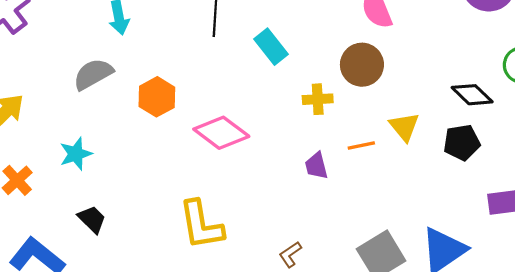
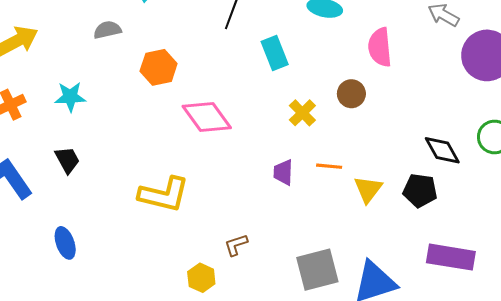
brown circle: (362, 65) -> (351, 94), size x0.7
gray semicircle: (93, 74) -> (107, 30), size x0.7
yellow cross: (318, 99) -> (302, 113), turned 32
yellow triangle: (404, 127) -> (368, 189), moved
yellow L-shape: (201, 225) -> (164, 194), turned -84

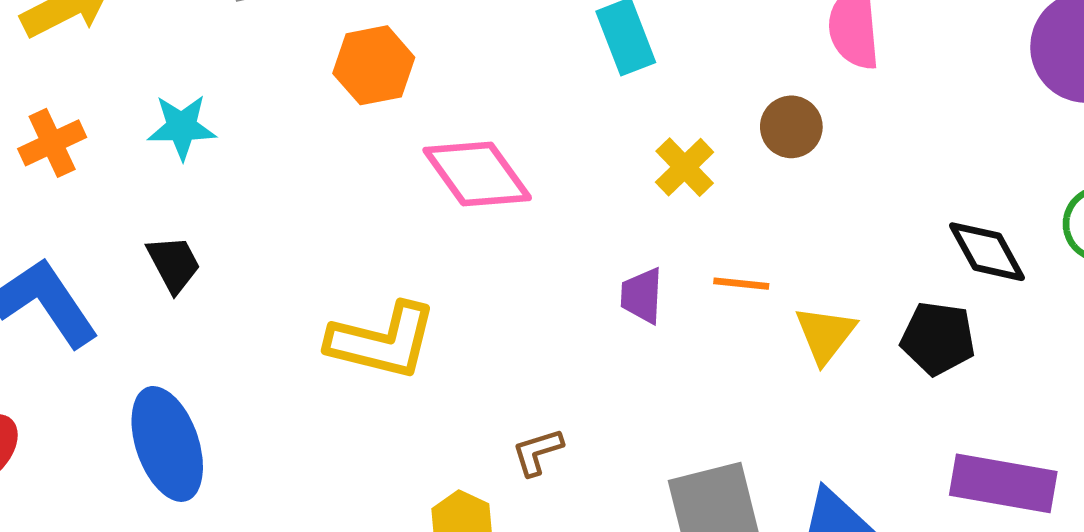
blue ellipse: (65, 243) -> (167, 444), size x1.6

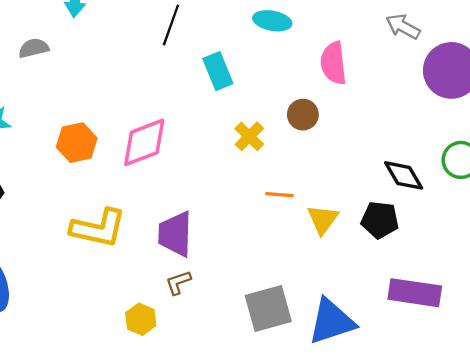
orange hexagon: (374, 65) -> (77, 143), moved
pink diamond: (477, 174) -> (144, 142), turned -74
purple trapezoid: (642, 296) -> (175, 234), moved, size x1.6

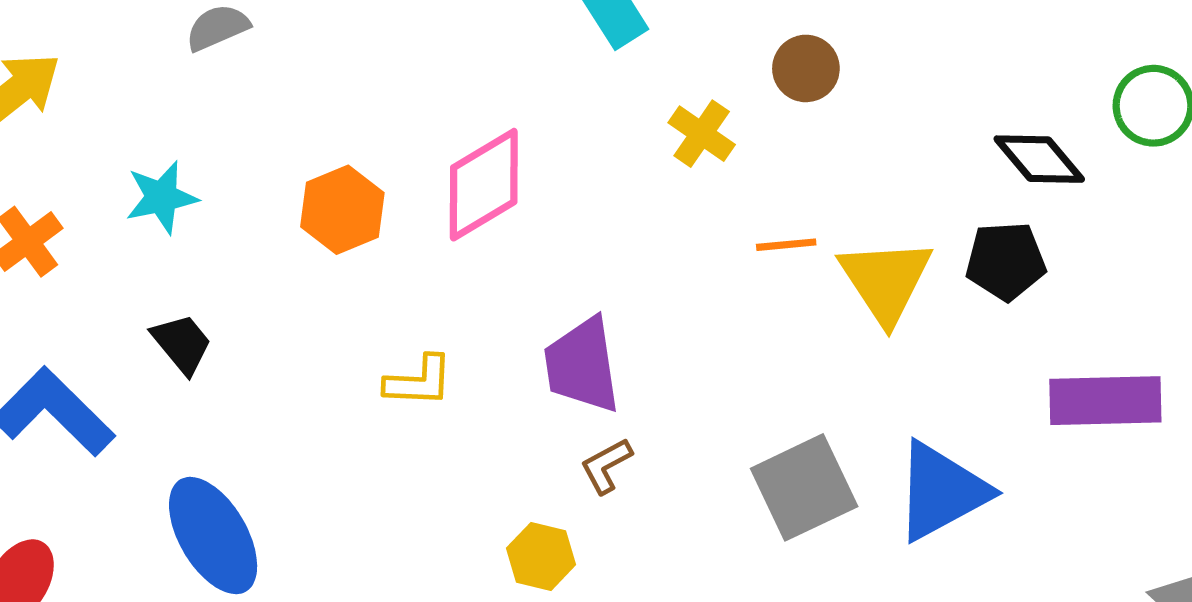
yellow triangle: (323, 219) -> (886, 281), size x1.4
yellow L-shape: (98, 228) -> (419, 381), size x0.6

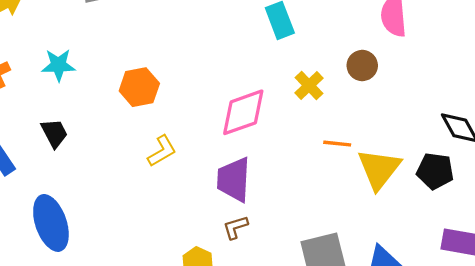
pink diamond: (484, 185) -> (243, 112), moved
yellow L-shape: (419, 381) -> (162, 151), moved, turned -44

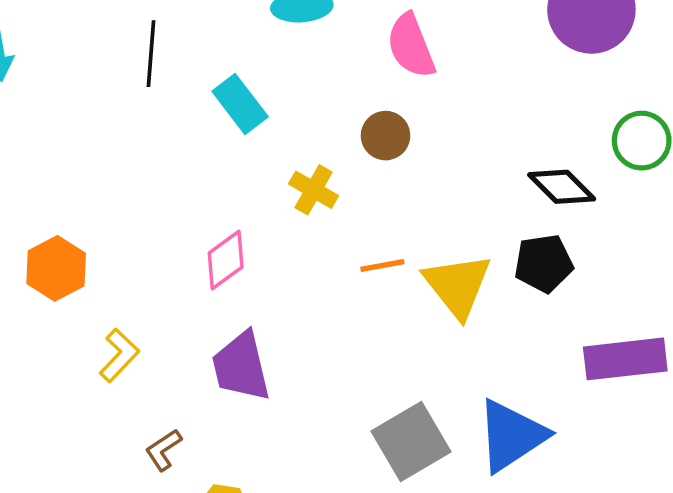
pink diamond: (243, 112) -> (226, 260), size x0.7
brown L-shape: (235, 227) -> (163, 450), moved

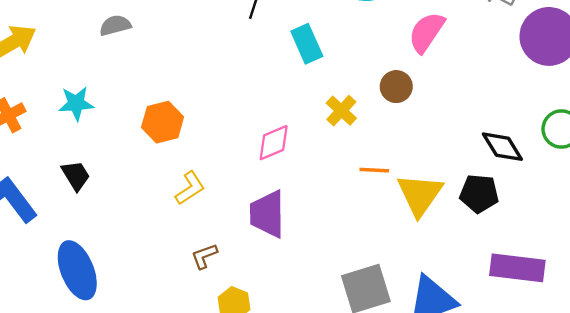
pink semicircle: (411, 46) -> (426, 32), turned 42

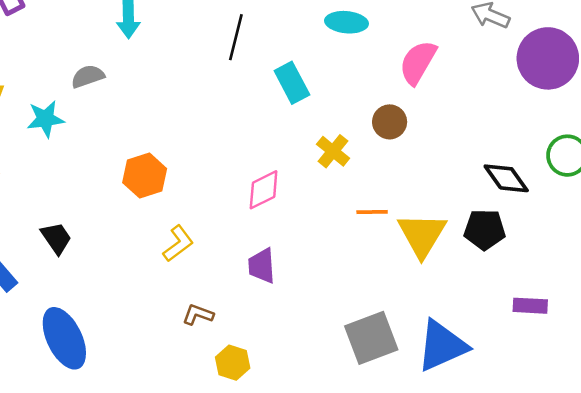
cyan star: (76, 103) -> (45, 119), moved
purple trapezoid: (267, 214) -> (262, 266), size x0.7
brown L-shape: (204, 256) -> (198, 315), turned 44
purple rectangle: (517, 268) -> (530, 306), size x0.6

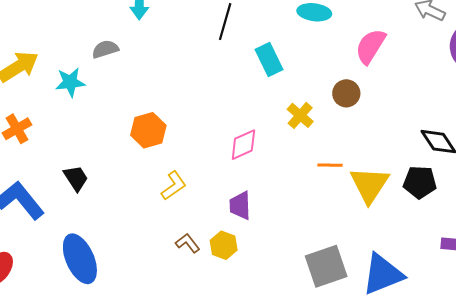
brown L-shape: (198, 315) -> (188, 243), turned 30
yellow hexagon: (233, 363) -> (224, 245), moved

